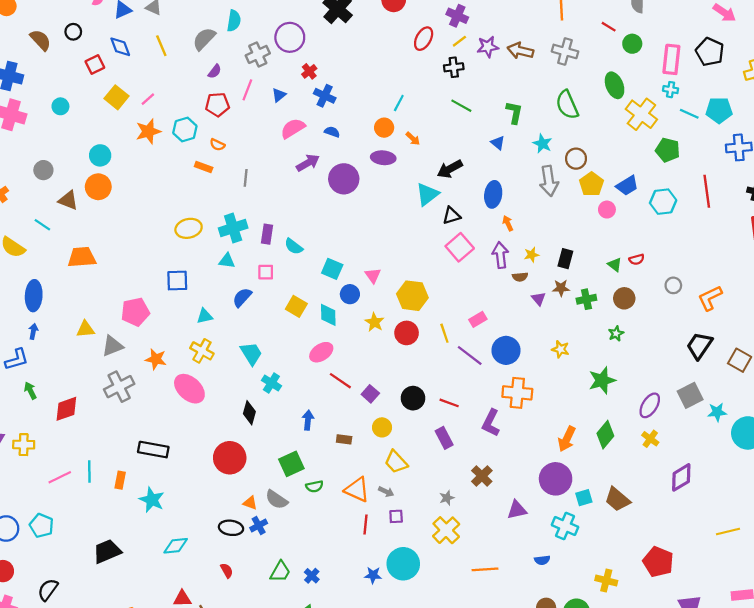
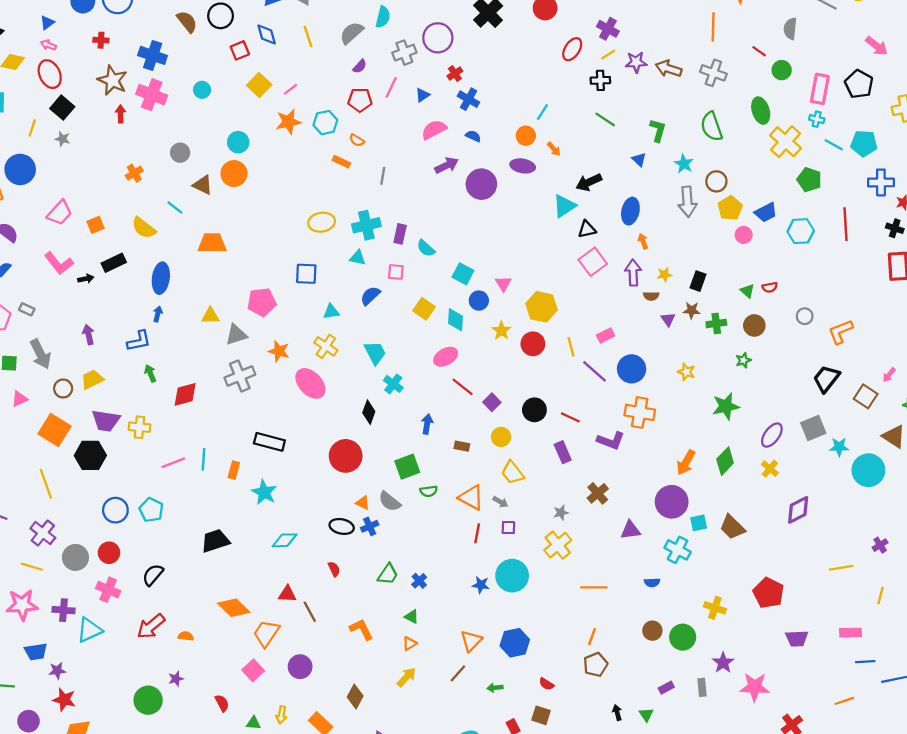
black circle: (73, 32) -> (221, 16), size x1.5
purple L-shape: (491, 423) -> (611, 441), turned -100

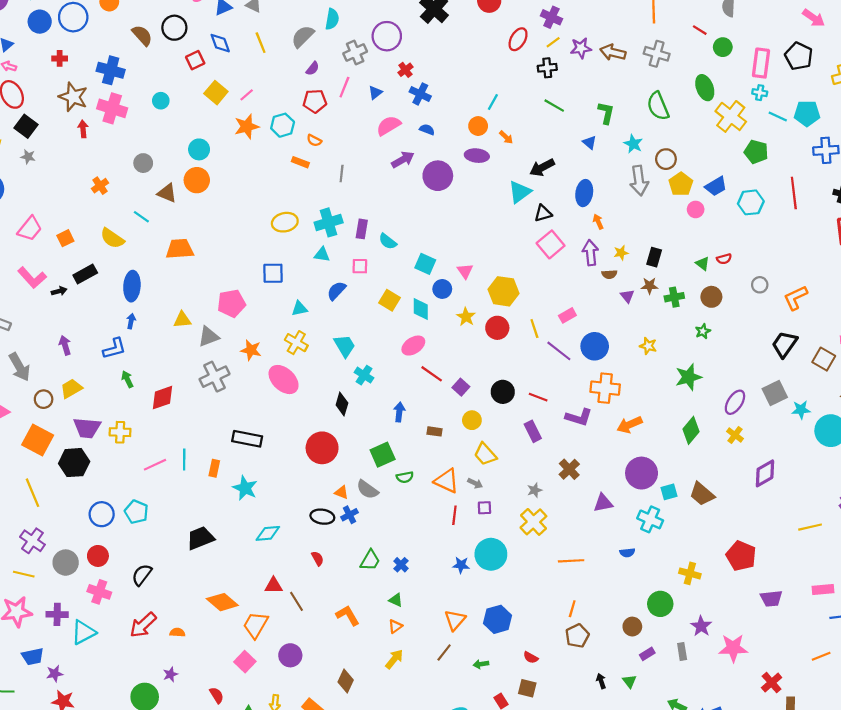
orange arrow: (686, 463) -> (629, 425), moved, turned 40
brown circle: (652, 631) -> (632, 627), moved

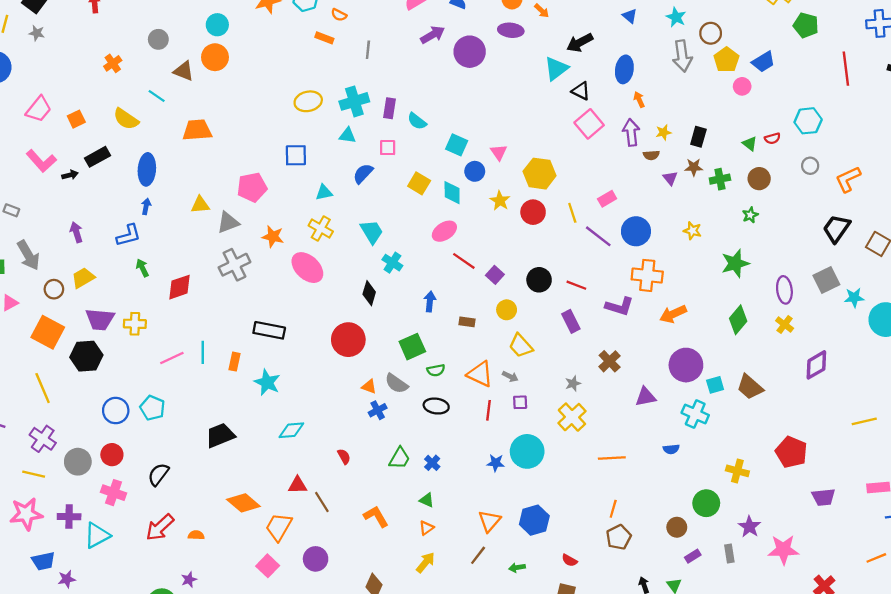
cyan hexagon: (751, 202) -> (808, 121), moved
black triangle: (543, 213) -> (581, 91), turned 42
purple ellipse: (735, 402) -> (784, 290), turned -40
black ellipse: (322, 517) -> (436, 406), moved

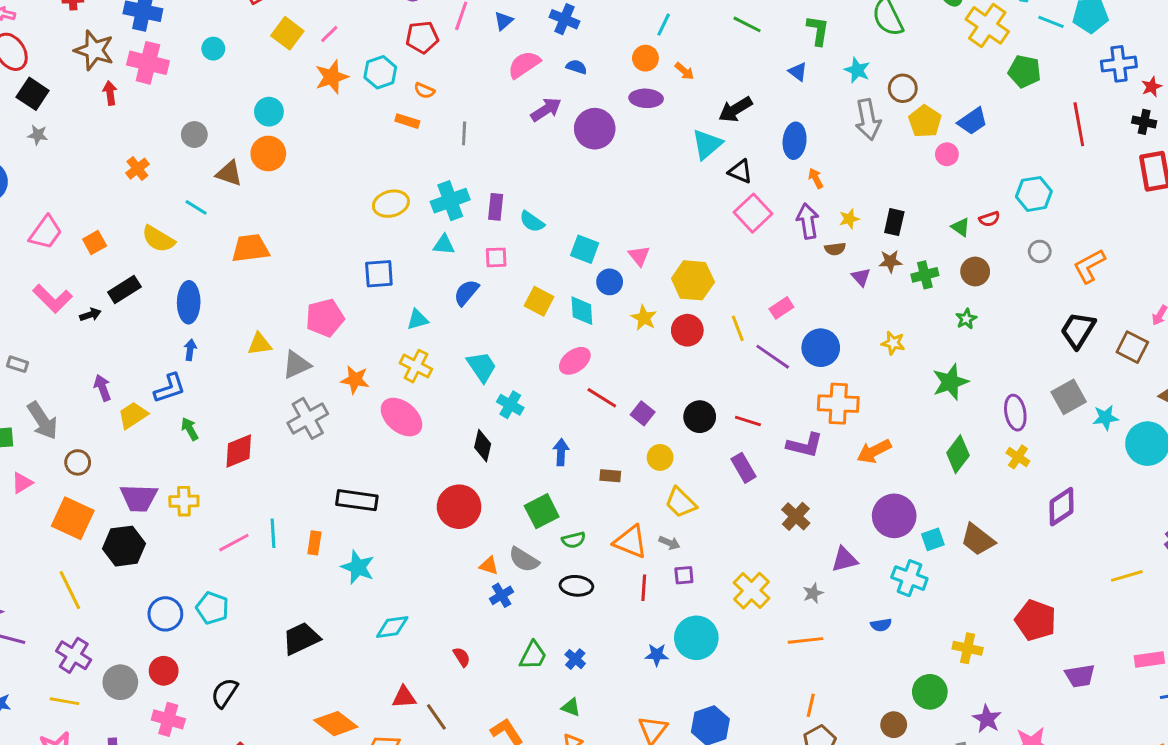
yellow trapezoid: (83, 278) -> (133, 415), moved
gray star: (573, 384) -> (813, 593), moved

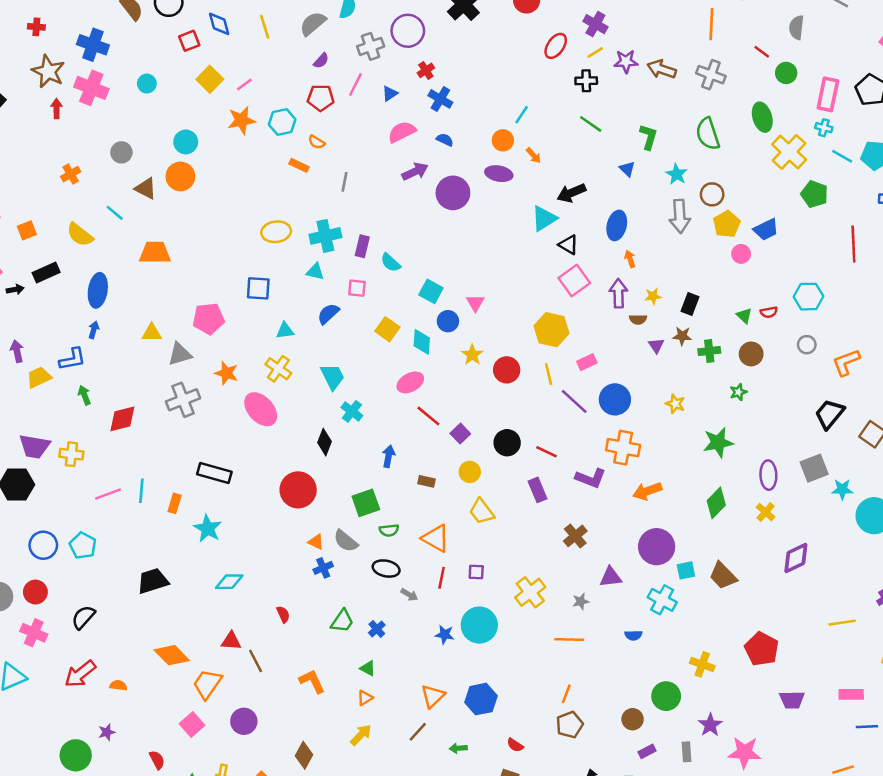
yellow hexagon: (693, 280) -> (551, 330), moved
gray arrow: (669, 543) -> (409, 595), moved

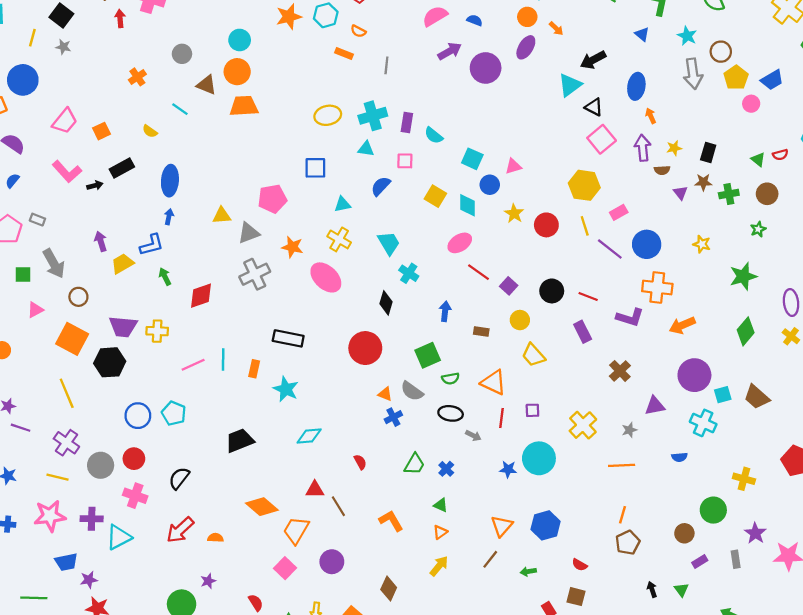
purple ellipse: (499, 174) -> (526, 47), turned -65
yellow semicircle: (80, 235) -> (150, 131), size x0.6
orange trapezoid: (155, 253) -> (244, 106), moved
pink triangle: (475, 303) -> (513, 166), turned 48

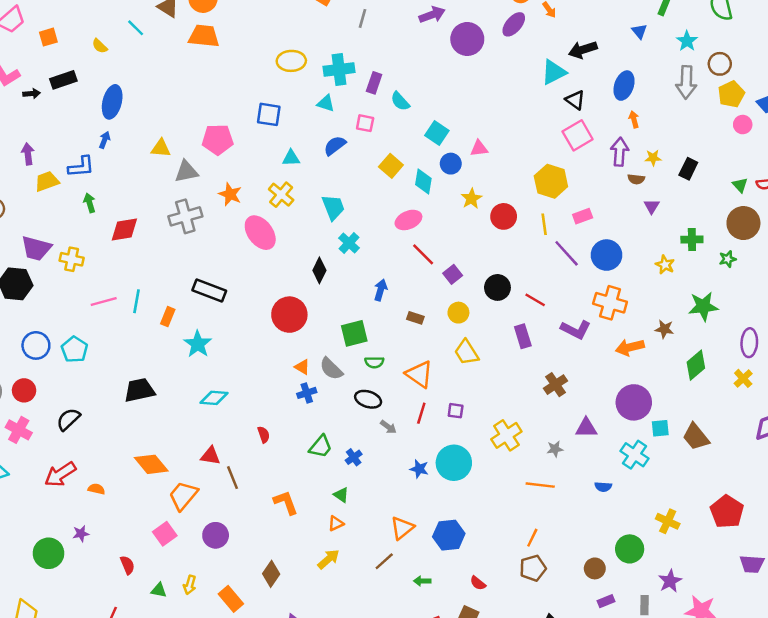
brown star: (703, 182) -> (664, 329), moved
green cross: (729, 194) -> (692, 240), moved
brown circle: (767, 194) -> (743, 223), size x1.4

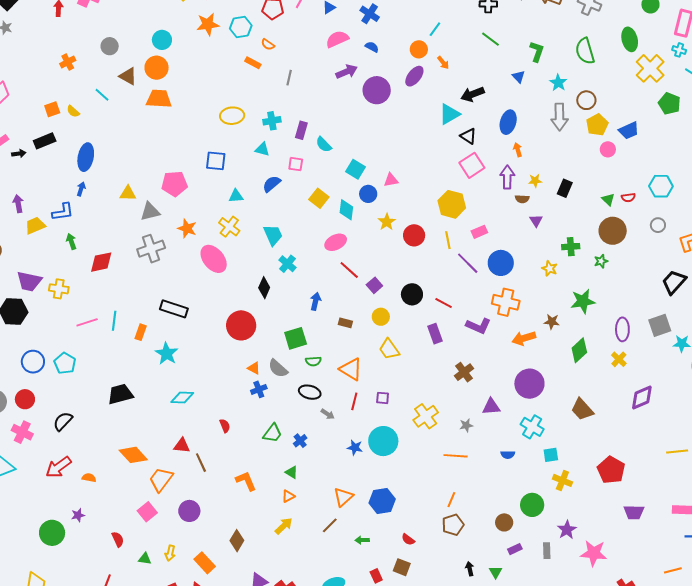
orange square: (48, 37) -> (52, 109), moved
cyan cross: (339, 69) -> (272, 121), size x0.7
cyan square: (660, 428) -> (551, 455), moved

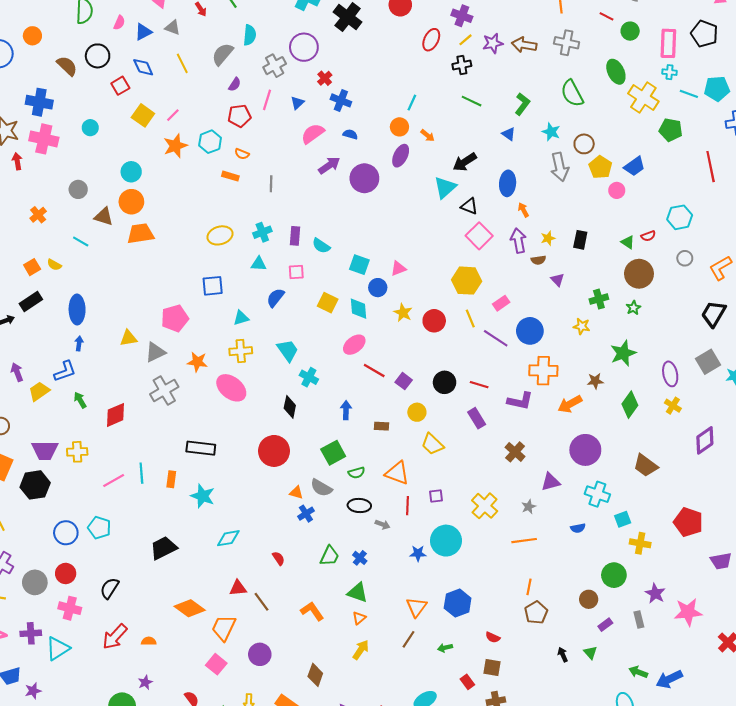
green L-shape: (537, 52) -> (522, 104), turned 30
yellow cross: (229, 227) -> (241, 351), turned -30
green triangle: (292, 472) -> (357, 592), size x1.5

